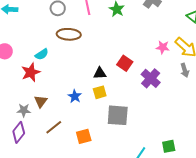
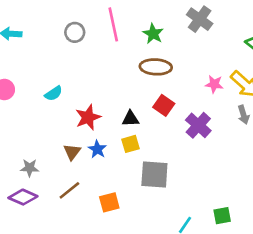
brown ellipse: (69, 34) -> (156, 67), moved
red star: (31, 72) -> (88, 117), moved
brown triangle: (41, 101) -> (72, 152), moved
purple diamond: (19, 132) -> (23, 197), turned 75

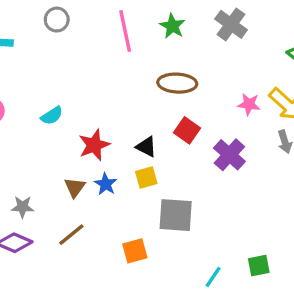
gray circle: (75, 32) -> (57, 20), moved
green star: (153, 34) -> (172, 26), moved
black triangle: (131, 119) -> (146, 147), turned 30
orange square: (109, 202) -> (135, 251), moved

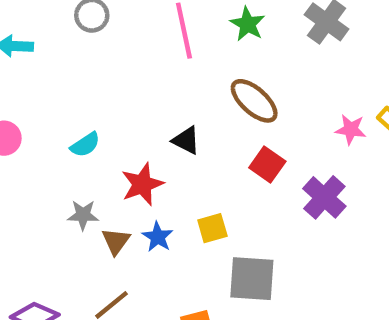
brown ellipse: (177, 83) -> (254, 101), turned 39
black triangle: (146, 147) -> (186, 140), moved
gray star: (23, 207) -> (83, 215), moved

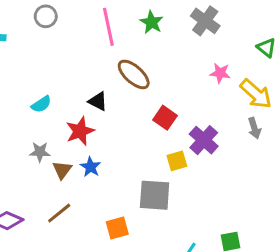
brown ellipse: (254, 101) -> (134, 74), moved
pink star: (351, 129) -> (220, 73), moved
black triangle: (186, 140) -> (98, 101), moved
yellow square: (212, 228) -> (177, 161), moved

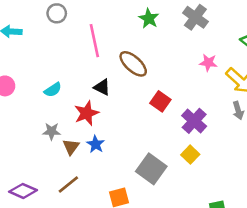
pink line: (108, 27) -> (94, 41), moved
yellow square: (177, 161) -> (190, 155), moved, turned -30
gray square: (155, 195) -> (151, 169), turned 32

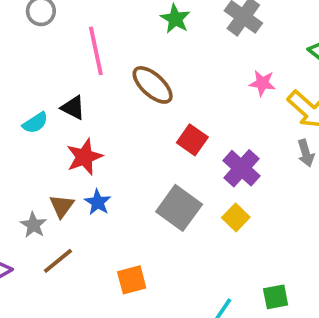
black triangle: (102, 87) -> (73, 108), moved
gray star: (52, 131) -> (33, 225), moved, turned 30
gray square: (151, 169) -> (179, 208), moved

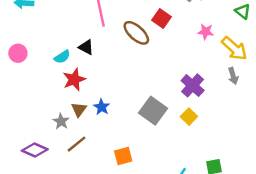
red square: (192, 140) -> (161, 19), moved
red star: (84, 157) -> (74, 80), moved

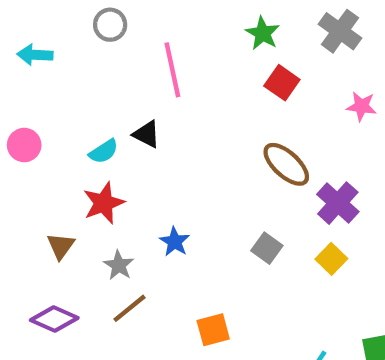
brown ellipse: (136, 33) -> (286, 164), moved
red star: (74, 80) -> (104, 203), moved
brown triangle: (79, 109) -> (61, 246), moved
gray square: (153, 111) -> (267, 248), size x0.6
gray star: (61, 121) -> (119, 265), moved

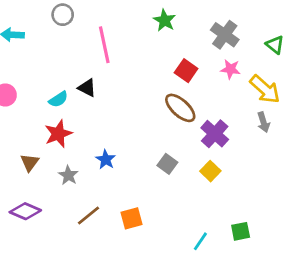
gray cross: (340, 31) -> (225, 35), moved
red square: (282, 83) -> (186, 71), moved
brown line: (129, 308) -> (88, 215), moved

